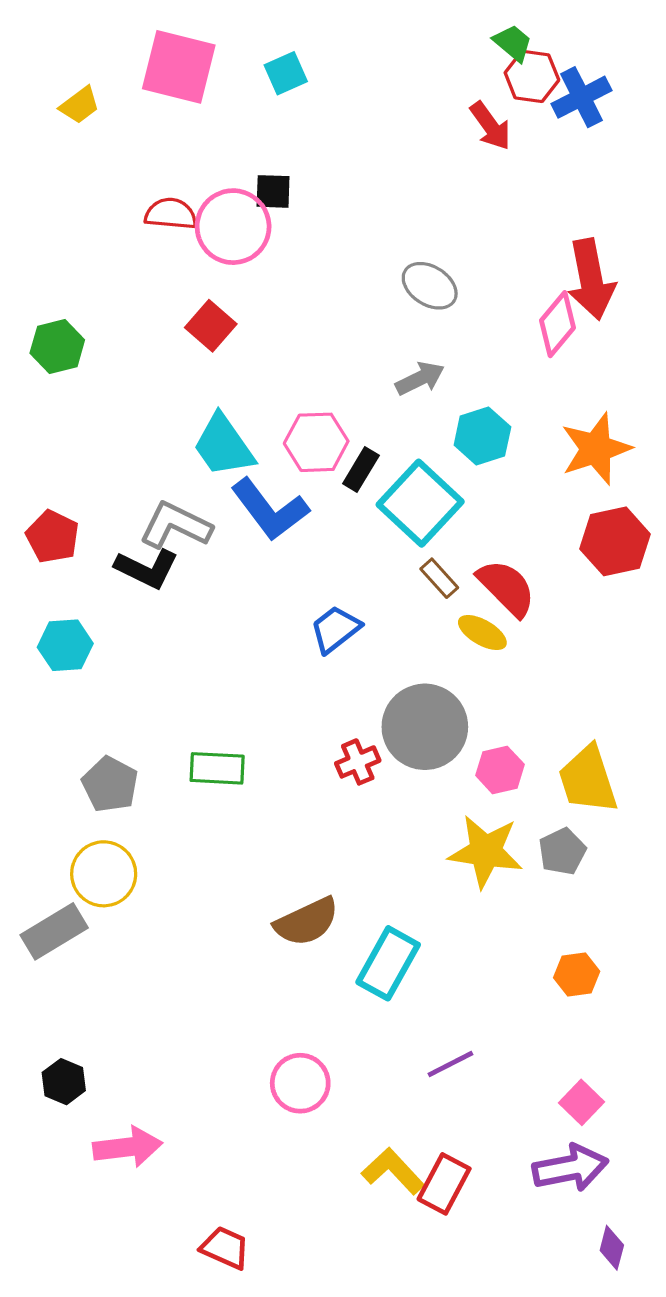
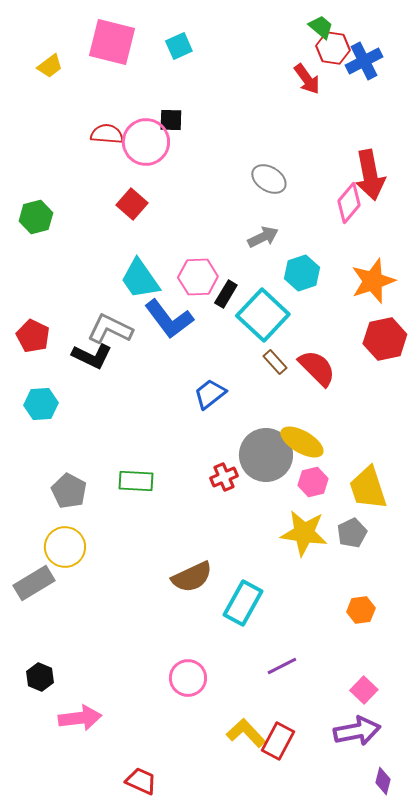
yellow ellipse: (482, 633) -> (302, 442), moved, size x1.4

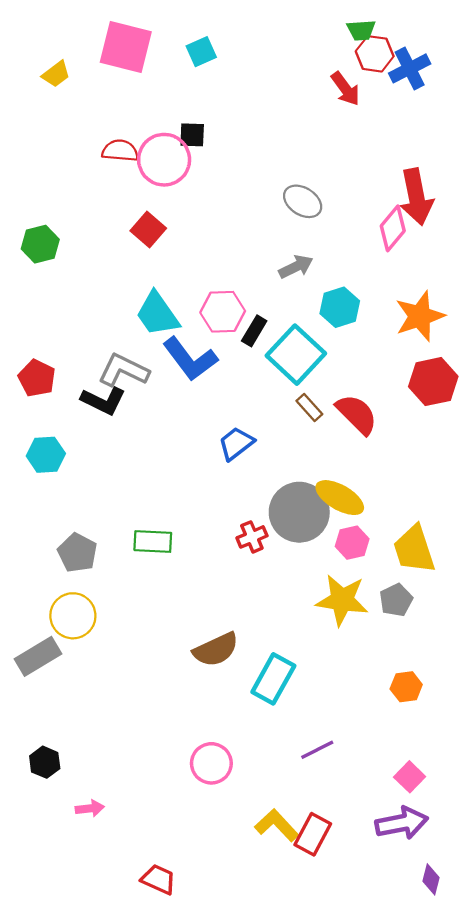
green trapezoid: (321, 27) -> (361, 30), turned 136
pink arrow: (80, 718) -> (90, 808), size x0.6

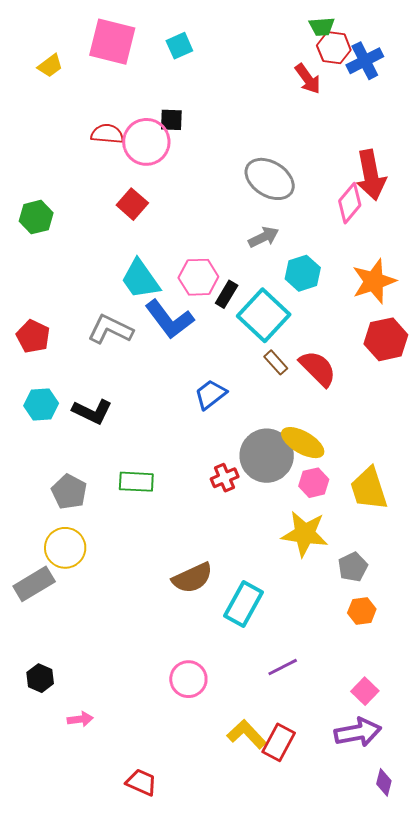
gray ellipse: (303, 201) -> (270, 179), size x1.4
black L-shape: (103, 401) -> (92, 412), moved
gray pentagon: (396, 600) -> (353, 567), moved

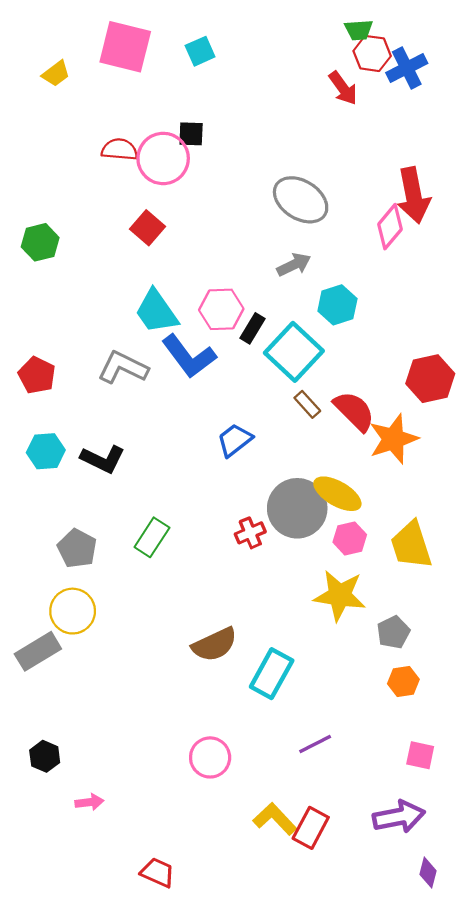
orange star: (374, 281) -> (393, 439), moved
green rectangle: (136, 482) -> (152, 537), turned -60
pink square: (365, 691) -> (420, 755), moved, turned -32

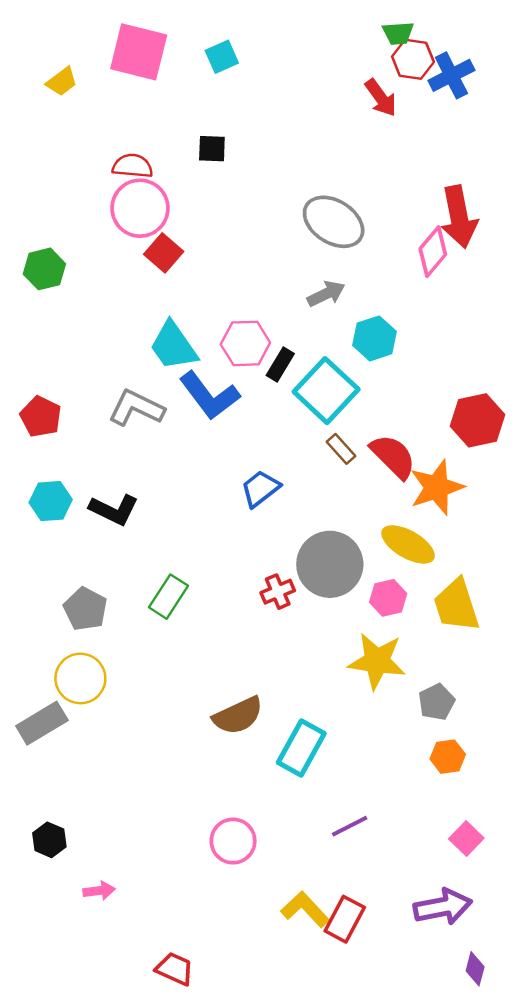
pink circle: (163, 158) -> (140, 208), moved
yellow ellipse: (337, 494) -> (408, 544), moved
pink square: (420, 755) -> (466, 839), turned 32

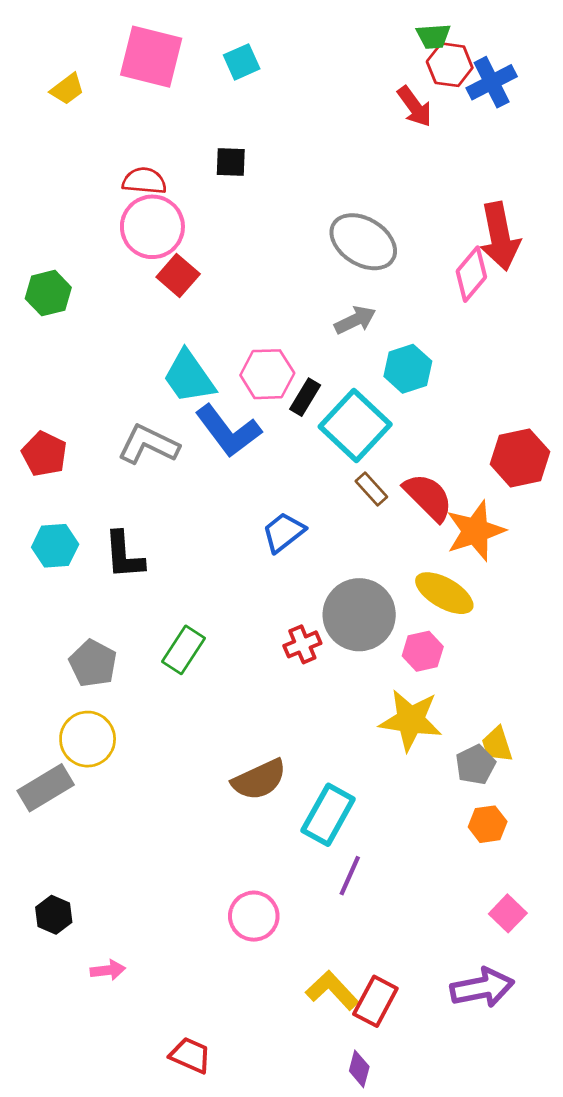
black L-shape: (114, 510) -> (124, 555), turned 60
yellow trapezoid: (456, 605) -> (497, 744), moved, size x0.6
purple line: (350, 826) -> (350, 876), moved, turned -39
purple diamond: (475, 969) -> (359, 1069), moved

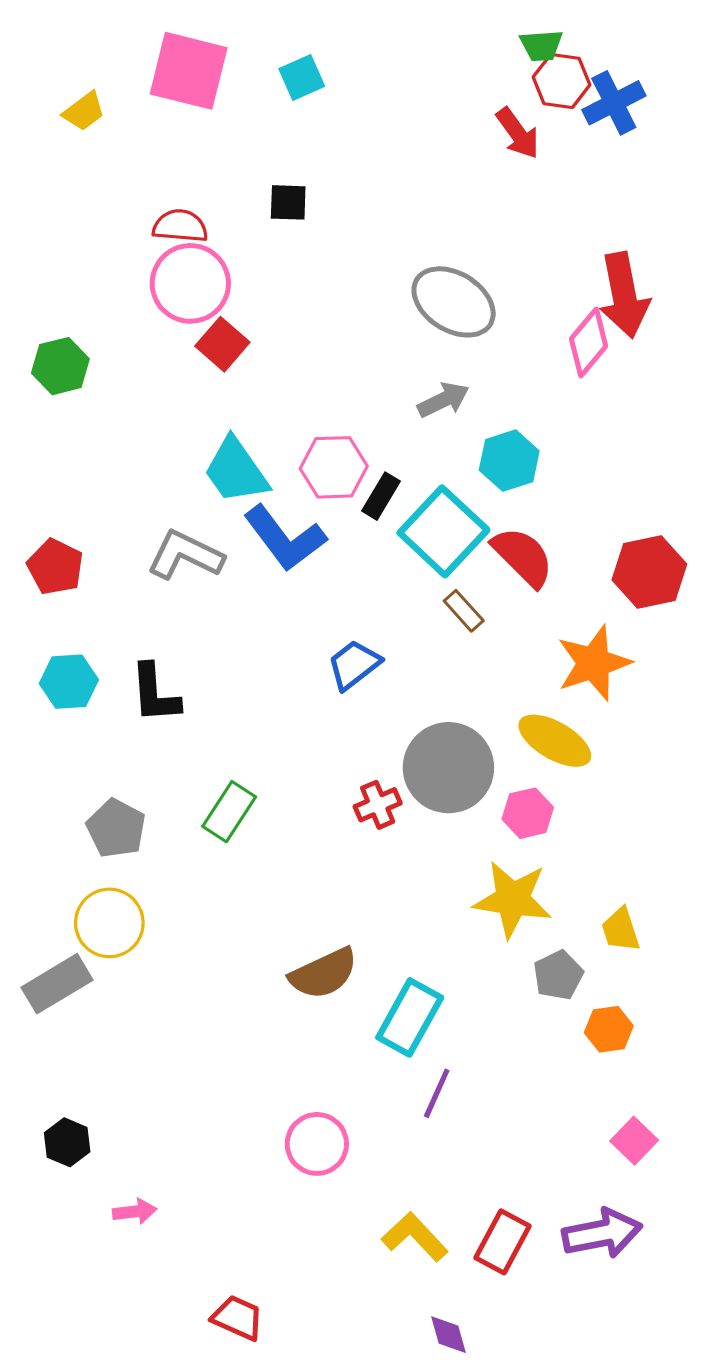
red semicircle: (428, 497) -> (523, 557), moved
gray pentagon: (475, 765) -> (558, 975), moved
red rectangle: (375, 1001) -> (502, 1242), moved
purple diamond: (359, 1069) -> (448, 1335), turned -30

